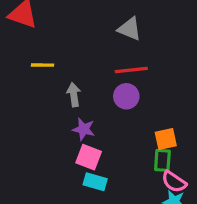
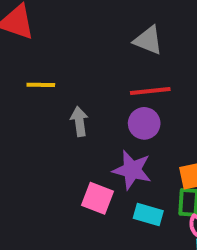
purple star: (84, 129) -> (132, 170), moved, size x1.4
cyan rectangle: (95, 182) -> (148, 215), moved

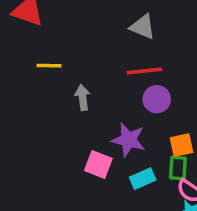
purple circle: (144, 123) -> (157, 99), moved
cyan rectangle: (148, 215) -> (143, 179), turned -40

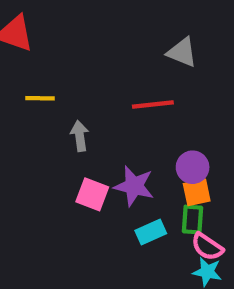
gray triangle: (143, 27) -> (182, 52), moved
purple circle: (157, 99) -> (193, 167), moved
pink square: (98, 165) -> (92, 194), moved

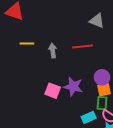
gray arrow: (80, 136) -> (53, 51), moved
cyan rectangle: (151, 232) -> (89, 117), moved

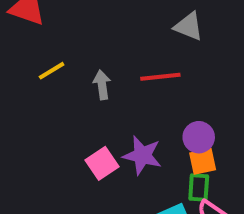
yellow line: (27, 43) -> (52, 71), turned -32
pink square: (53, 91) -> (102, 163), turned 35

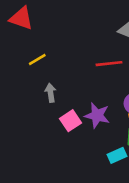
gray arrow: (102, 85) -> (51, 93), moved

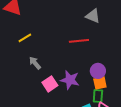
gray arrow: (51, 93) -> (35, 63), turned -32

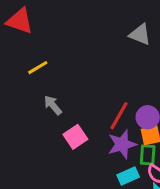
red line: (79, 41) -> (119, 116), moved, turned -54
purple star: (70, 80) -> (122, 144), moved, turned -30

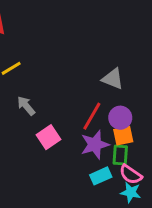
gray triangle: (140, 34) -> (113, 79), moved

